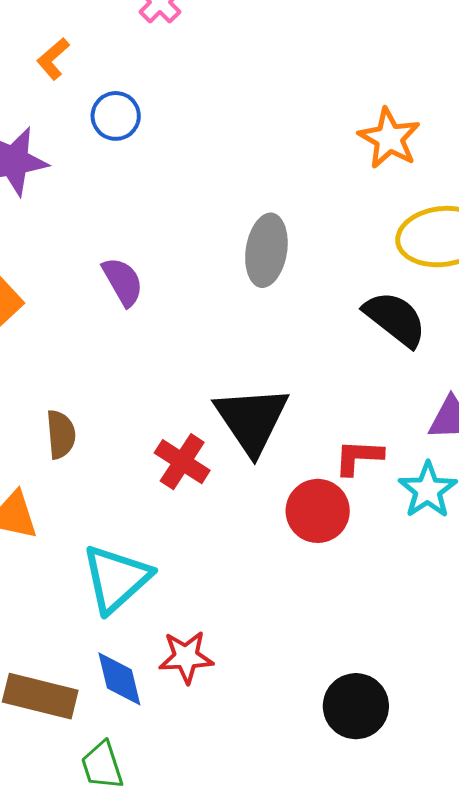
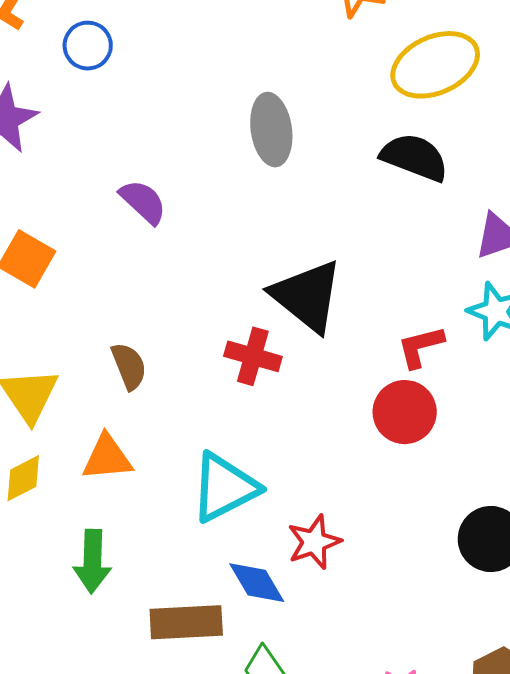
red L-shape: (359, 457) -> (421, 347), moved
red circle: (318, 511) -> (405, 412), moved
cyan triangle: (116, 579) -> (224, 487), turned 32

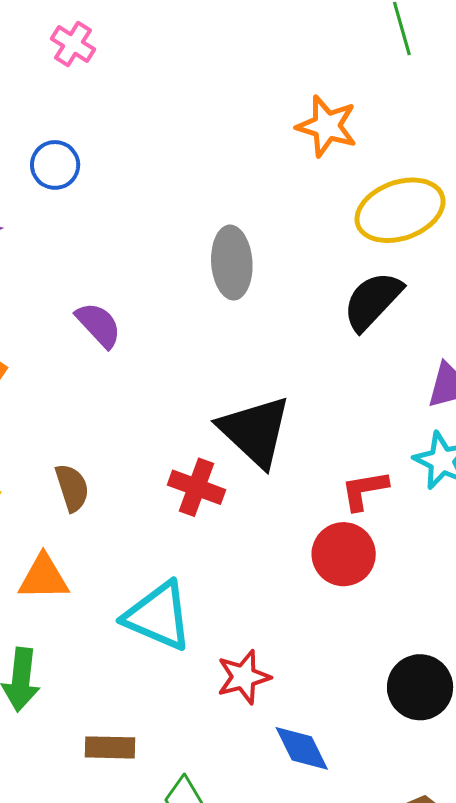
black semicircle: (414, 157) -> (373, 301), turned -72
cyan triangle: (224, 487) -> (158, 616), turned 46
blue diamond: (257, 583) -> (302, 748), moved
brown rectangle: (186, 622) -> (110, 747), size x0.7

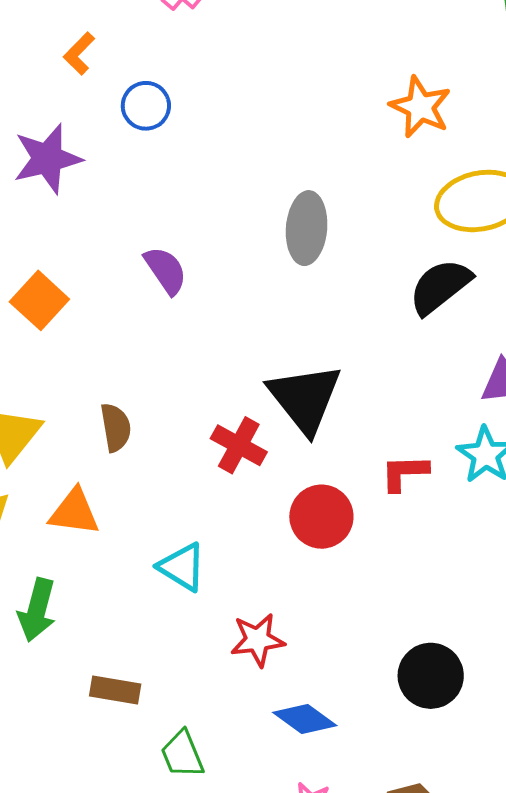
red circle: (344, 554) -> (321, 517), moved
cyan triangle: (158, 616) -> (182, 567), size x0.7
blue diamond: (302, 748) -> (305, 719), turned -36

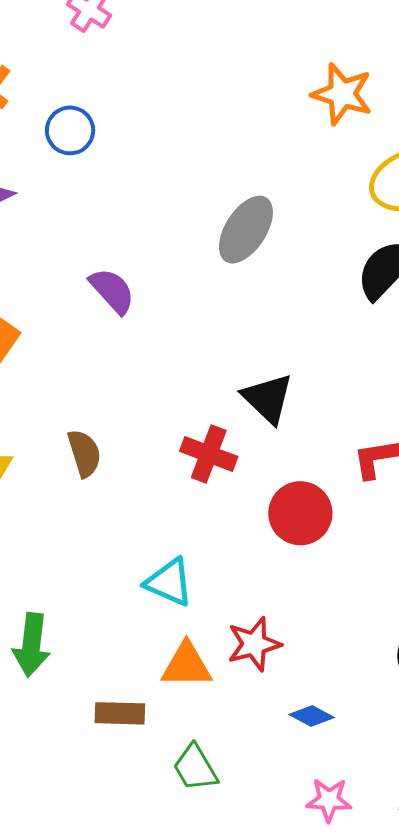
gray ellipse: (307, 228) -> (246, 230), turned 36
black triangle: (305, 398) -> (268, 398), size x0.7
orange triangle: (74, 512) -> (186, 665), moved
blue diamond: (305, 719) -> (312, 716), size x0.7

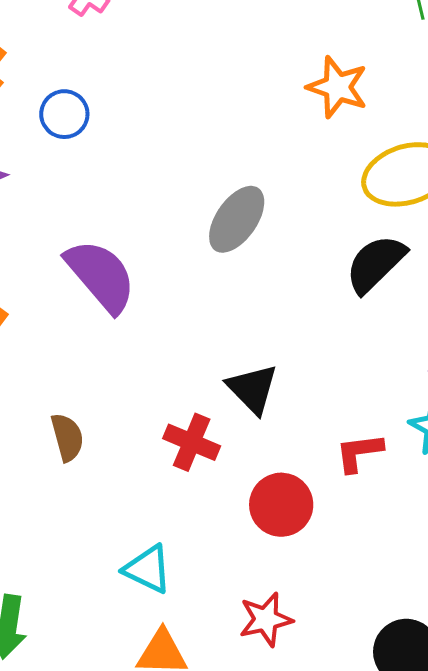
purple semicircle: (112, 291) -> (101, 276), size x1.6
red star: (254, 644) -> (266, 619), moved

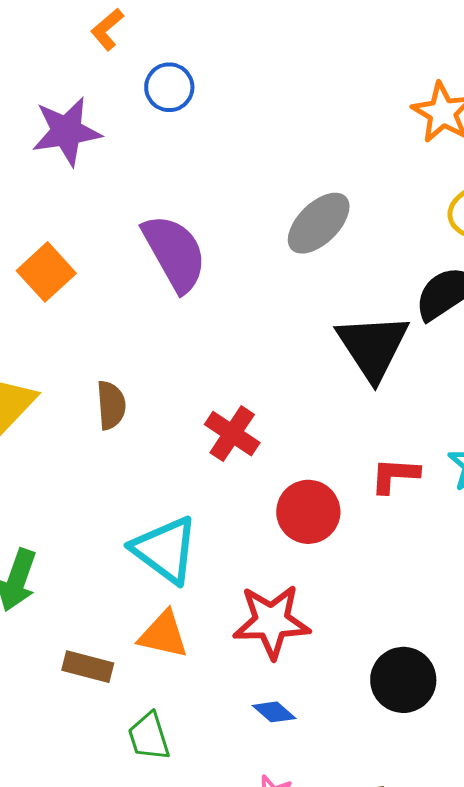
black triangle: (252, 389) -> (373, 347), moved, size x1.4
cyan triangle: (148, 569) -> (165, 550), size x1.4
red star: (266, 619) -> (272, 622), size x1.4

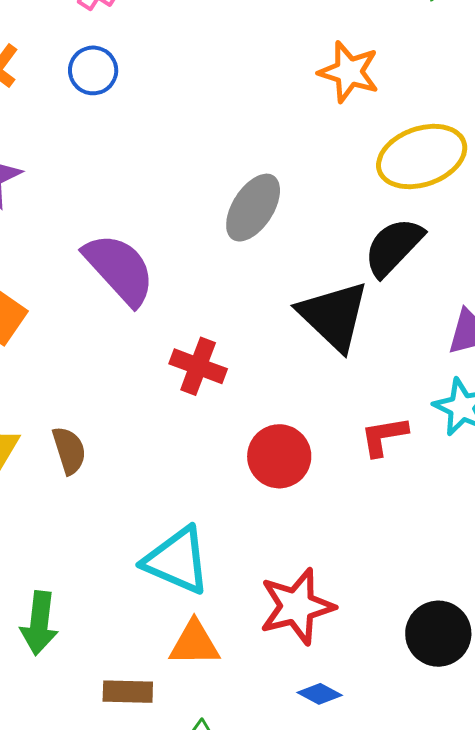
blue circle: (169, 87) -> (93, 70), moved
brown semicircle: (111, 405) -> (69, 450), moved
red cross: (232, 434) -> (198, 366), moved
red circle: (308, 512) -> (279, 456), moved

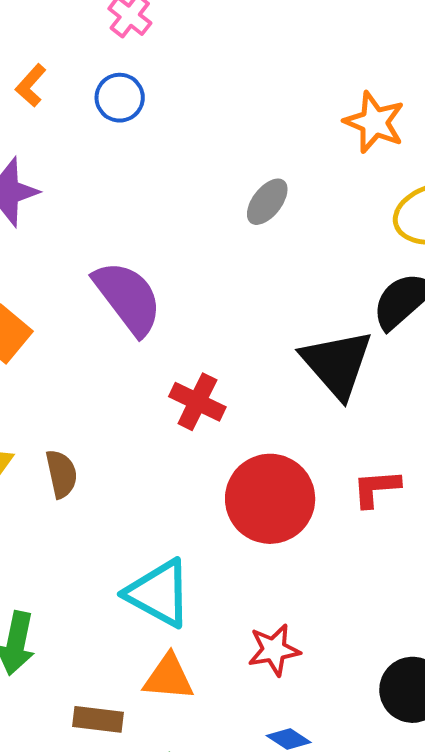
gray ellipse: (253, 208) -> (267, 202), moved, size x0.7
red circle: (279, 456) -> (270, 499), size x1.4
red star: (297, 606) -> (274, 650), size x0.7

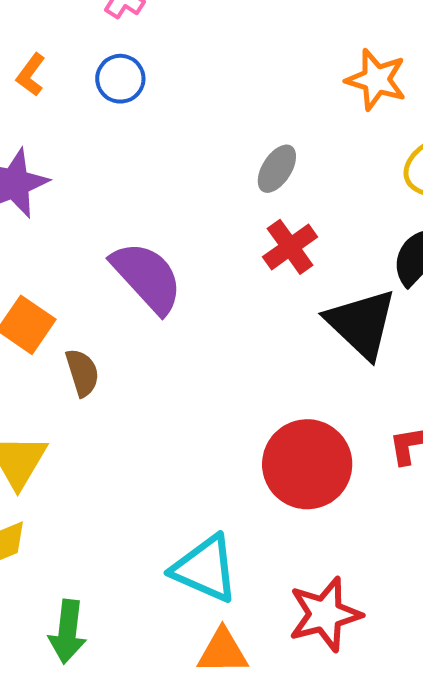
red cross: (197, 402) -> (290, 247), moved, turned 34
brown semicircle: (61, 474) -> (82, 373), moved
red star: (274, 650) -> (325, 614), size x1.4

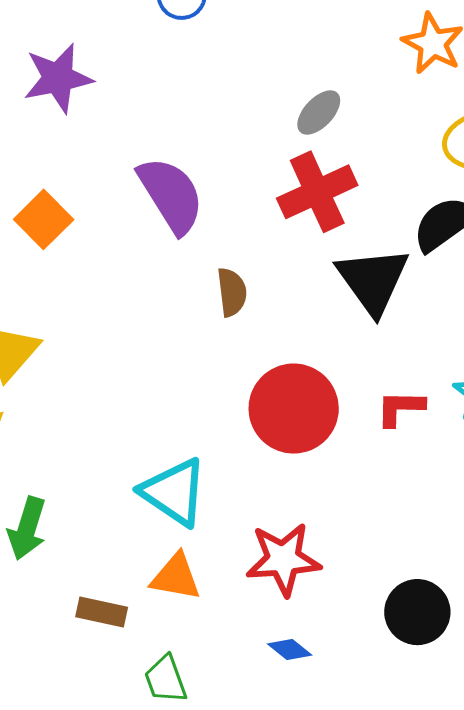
red cross: (290, 247) -> (317, 192), size x1.4
brown semicircle: (82, 373) -> (232, 292), moved

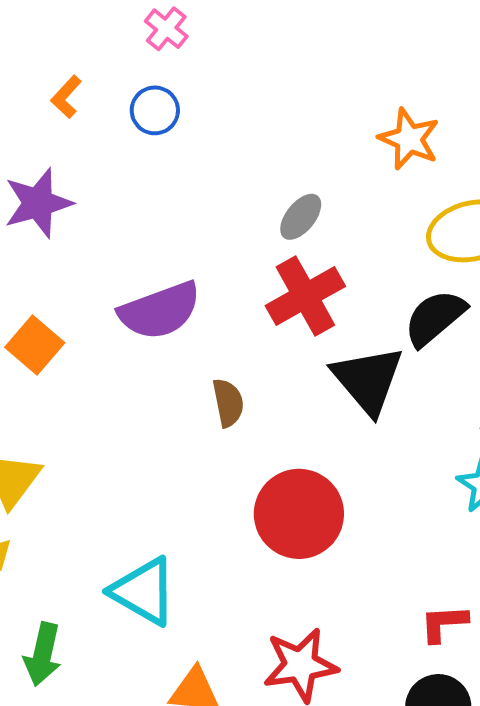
purple semicircle: (171, 195) -> (160, 311), turned 106
red L-shape: (400, 408) -> (444, 623), moved
cyan triangle: (174, 492) -> (144, 591), moved

